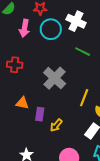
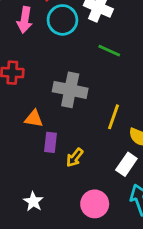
gray cross: (55, 78) -> (70, 90), turned -30
orange triangle: (22, 103) -> (34, 119), moved

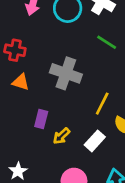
orange triangle: (34, 119) -> (21, 82), moved
white rectangle: (126, 164) -> (95, 141), moved

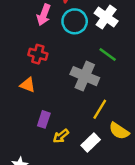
red cross: (15, 50) -> (38, 54), moved
gray cross: (66, 73) -> (85, 76), moved

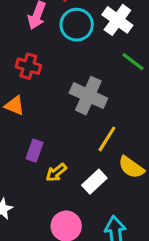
green line: (108, 54) -> (133, 62), moved

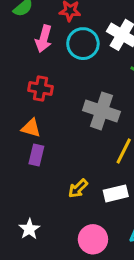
purple rectangle: (34, 151) -> (36, 155), moved
white rectangle: (94, 182) -> (116, 193), turned 35

